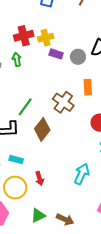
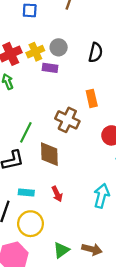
gray circle: (78, 57) -> (59, 47), moved
brown diamond: (42, 129) -> (49, 154), turned -30
red arrow: (39, 178) -> (57, 194), moved

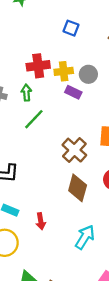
green line: (26, 132) -> (34, 119), moved
brown diamond: (49, 154) -> (78, 188), moved

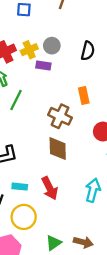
brown diamond: (78, 188) -> (58, 149), moved
red arrow: (41, 221) -> (50, 188), size x1.5

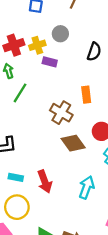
gray circle: (52, 46) -> (60, 34), moved
brown diamond: (58, 149) -> (73, 143), moved, turned -40

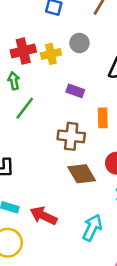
purple rectangle: (50, 62) -> (75, 91), moved
brown cross: (61, 113) -> (71, 136), turned -30
red arrow: (45, 182) -> (44, 216), turned 130

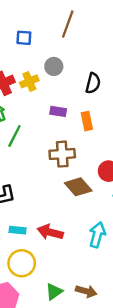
orange rectangle: (103, 118) -> (87, 121), moved

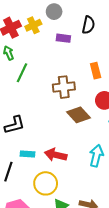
purple rectangle: (58, 111) -> (63, 38), moved
orange rectangle: (87, 121) -> (96, 71), moved
yellow circle: (22, 263) -> (46, 183), moved

